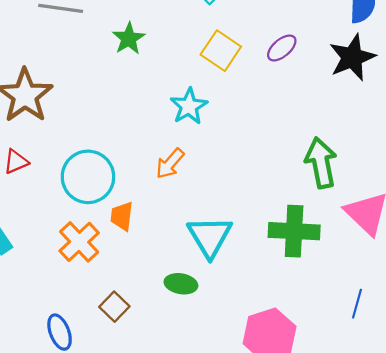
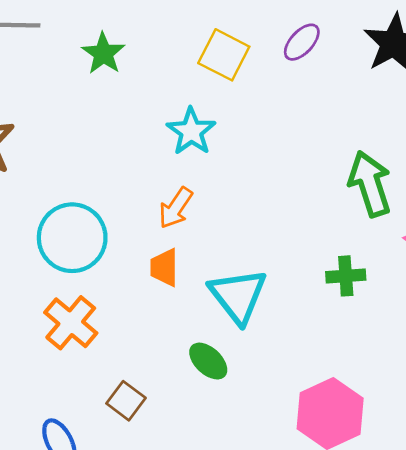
orange trapezoid: (122, 216) -> (164, 267), moved
green cross: (294, 231) -> (346, 276), size x0.6
green ellipse: (181, 284) -> (208, 361), turned 40

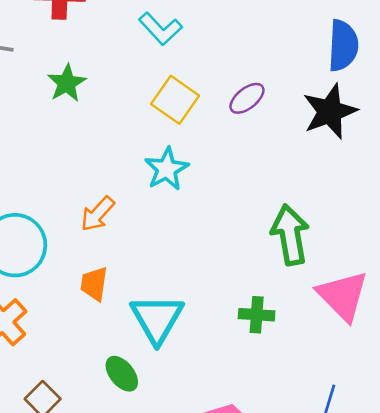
cyan star: (191, 131) -> (167, 169), moved
orange arrow: (176, 208) -> (98, 214), moved

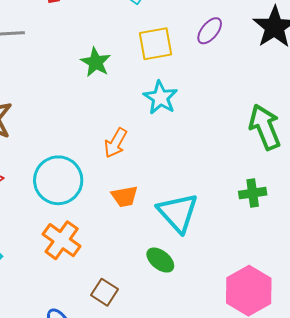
green star: (67, 83) -> (96, 62), moved
yellow square: (175, 100) -> (155, 44), turned -33
orange trapezoid: (94, 284) -> (125, 196), turned -96

